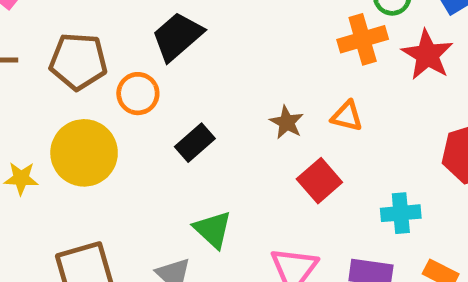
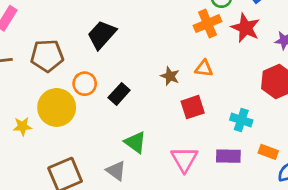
orange circle: (138, 94) -> (85, 84), moved
red square: (319, 181) -> (193, 107), turned 30
cyan cross: (401, 213) -> (241, 120), turned 30

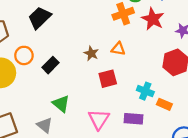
orange rectangle: (268, 152) -> (164, 104), moved

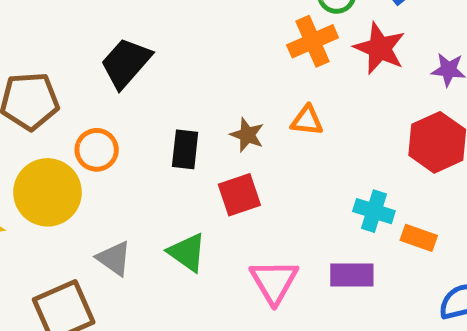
black rectangle: (50, 65) -> (185, 149), moved, turned -35
red square: (108, 79) -> (239, 195), moved
gray triangle: (45, 125) -> (114, 258), moved

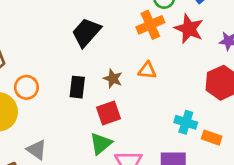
black trapezoid: (126, 63) -> (86, 32), moved
green triangle: (187, 252) -> (101, 144), moved, turned 45

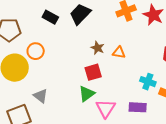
orange triangle: (147, 70) -> (119, 52), moved
black rectangle: (77, 87) -> (50, 17), moved, turned -70

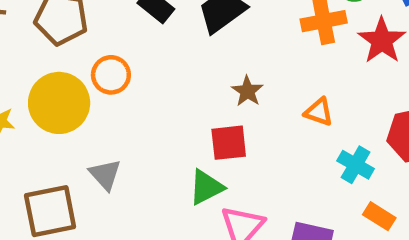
orange triangle: (119, 52) -> (319, 112), moved
cyan cross: (148, 82) -> (356, 165), moved

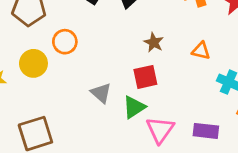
yellow circle: (59, 103) -> (33, 63), size x0.7
gray triangle: (105, 175) -> (101, 93), moved

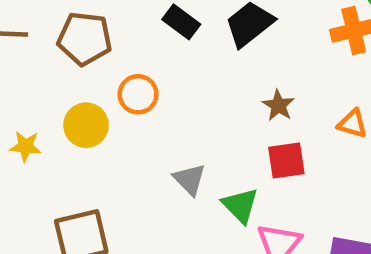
red square: (145, 77) -> (286, 160), moved
green triangle: (134, 107) -> (240, 205), turned -45

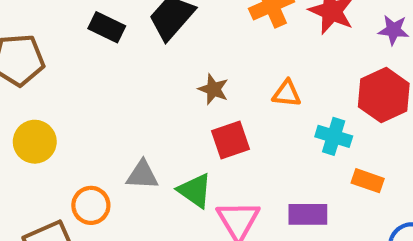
orange circle: (138, 94) -> (91, 205), moved
gray triangle: (190, 179) -> (142, 175), turned -32

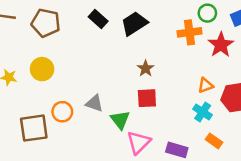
orange triangle: (287, 94) -> (206, 85), moved, turned -42

